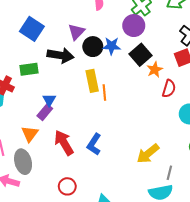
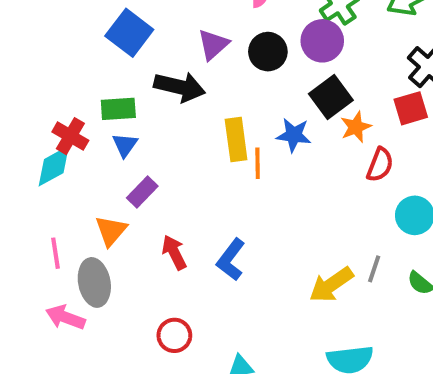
blue star: (112, 46) -> (294, 135), moved
black circle: (93, 47) -> (268, 52), moved
blue triangle: (49, 100) -> (125, 145), moved
red arrow: (64, 143) -> (174, 252), size x0.7
gray line: (169, 173) -> (374, 269), moved

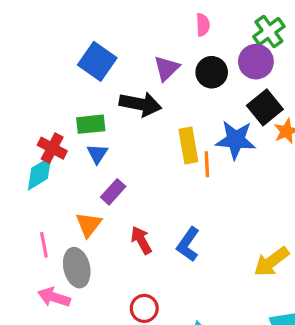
blue star: (294, 135) -> (236, 140), size x1.4

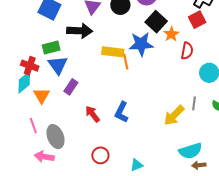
yellow rectangle: (188, 146) -> (113, 52), turned -65
blue triangle: (97, 154) -> (58, 65), size x1.5
orange triangle: (89, 225) -> (42, 96), moved

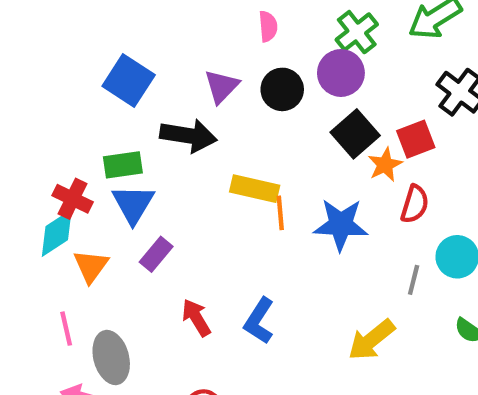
red square: (197, 20) -> (416, 139), moved
blue star: (141, 44) -> (341, 225), moved
gray line: (194, 103) -> (414, 280), moved

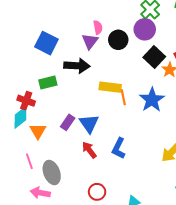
pink semicircle: (268, 26) -> (98, 27), moved
blue triangle: (133, 204) -> (89, 124), moved
blue star: (341, 225) -> (152, 100), turned -30

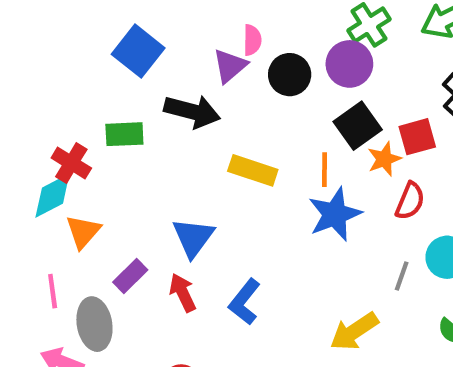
orange line: (123, 97) -> (325, 170), moved
purple rectangle: (68, 122) -> (130, 276), moved

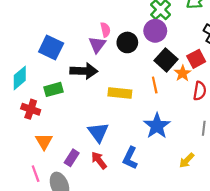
cyan diamond: (52, 196) -> (20, 78), moved
blue star: (335, 214) -> (157, 126), moved
yellow arrow: (354, 331) -> (187, 160), size x0.7

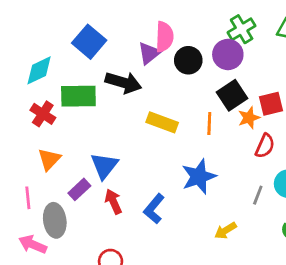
pink semicircle: (105, 30) -> (164, 37), size x1.5
green rectangle: (53, 89) -> (78, 96), size x1.4
blue triangle: (98, 132) -> (104, 166), moved

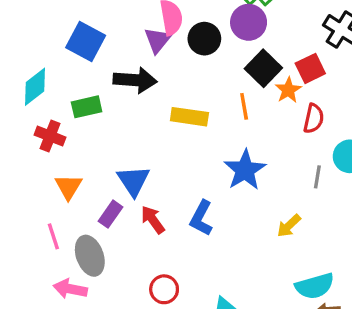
green rectangle: (78, 96) -> (87, 107), size x0.7

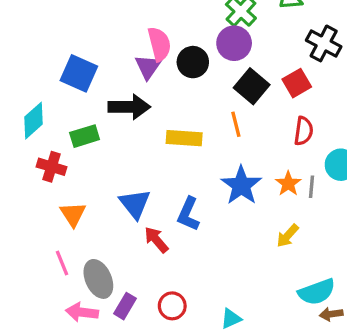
orange star: (288, 90) -> (288, 184), moved
purple rectangle: (110, 214) -> (125, 306), moved
blue L-shape: (201, 218) -> (188, 214), moved

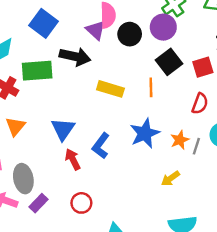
purple triangle: (148, 67) -> (96, 30), turned -35
green rectangle: (85, 136) -> (37, 71), size x1.4
red circle: (172, 306) -> (81, 203), moved

